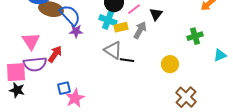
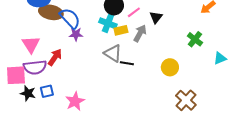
green cross: (195, 36) -> (195, 39), turned -35
blue square: (64, 88) -> (47, 91), moved
black star: (17, 90) -> (28, 93), moved

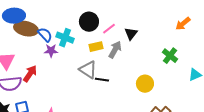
blue semicircle: (70, 18) -> (45, 35), size x0.7
cyan cross: (108, 23) -> (65, 38), moved

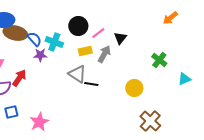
orange arrow: (183, 24) -> (170, 18), moved

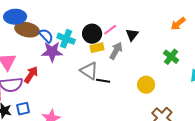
orange arrow: (170, 18) -> (178, 24), moved
black circle: (78, 26) -> (92, 34), moved
purple star: (40, 55) -> (52, 52), size x1.5

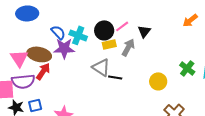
brown ellipse: (27, 30) -> (39, 54), moved
green cross: (171, 57) -> (187, 68), moved

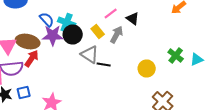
black circle: (104, 30) -> (73, 34), moved
black triangle: (144, 31) -> (133, 18), turned -32
yellow rectangle: (109, 44) -> (98, 32), turned 64

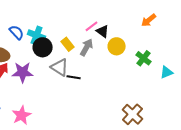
pink line: (111, 14) -> (92, 26), moved
purple star: (53, 36) -> (23, 72), moved
green cross: (176, 56) -> (144, 58), moved
yellow circle: (147, 68) -> (117, 46), moved

